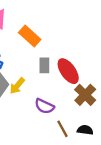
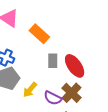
yellow arrow: (17, 86) -> (30, 90), moved
brown cross: (85, 95) -> (71, 93), moved

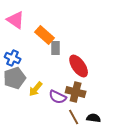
gray rectangle: (53, 61) -> (56, 48), moved
brown cross: (71, 93) -> (76, 92), turned -30

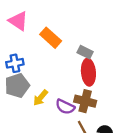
gray rectangle: (56, 48) -> (85, 52), moved, turned -64
blue cross: (13, 58) -> (15, 63), turned -35
red ellipse: (79, 66) -> (88, 72), turned 30

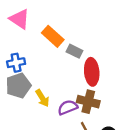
gray rectangle: (85, 52) -> (75, 51), moved
yellow arrow: (41, 98) -> (42, 98), turned -72
purple semicircle: (65, 107) -> (68, 107), turned 132

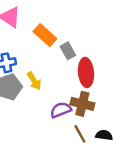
gray rectangle: (75, 51) -> (68, 51), turned 35
yellow arrow: (42, 98) -> (34, 81), moved

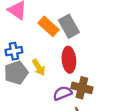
gray rectangle: (68, 51) -> (69, 26), moved, size x1.5
red ellipse: (86, 72) -> (69, 60), moved

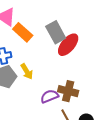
orange rectangle: (48, 26) -> (23, 32), moved
red ellipse: (69, 60) -> (68, 45), moved, turned 45

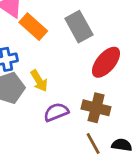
red ellipse: (68, 45) -> (106, 62), moved
purple semicircle: (50, 96) -> (56, 112), moved

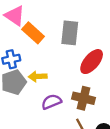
gray rectangle: (79, 27) -> (70, 33), turned 35
yellow arrow: (39, 81) -> (38, 76), turned 120

